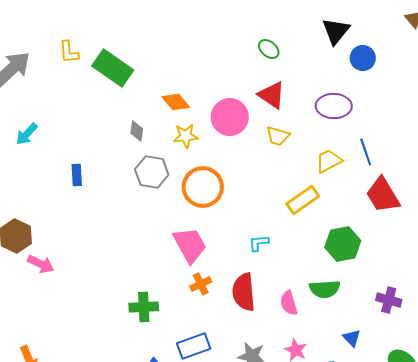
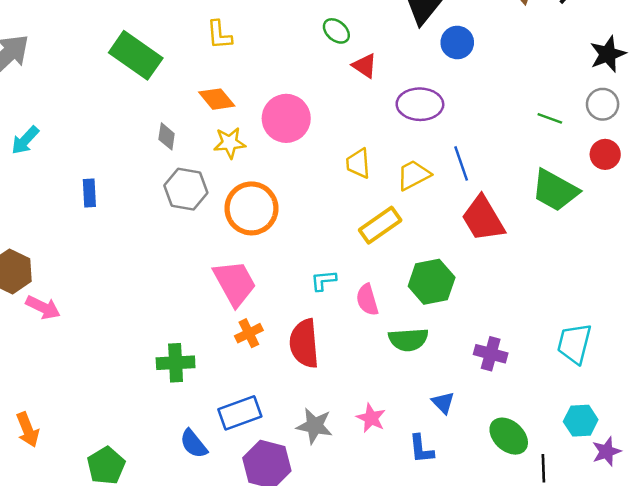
yellow L-shape: (69, 52) -> (219, 35), moved
red triangle: (272, 95) -> (365, 66), moved, size x0.7
yellow trapezoid: (278, 136) -> (358, 163), moved, turned 70
pink semicircle: (289, 303) -> (367, 300), moved

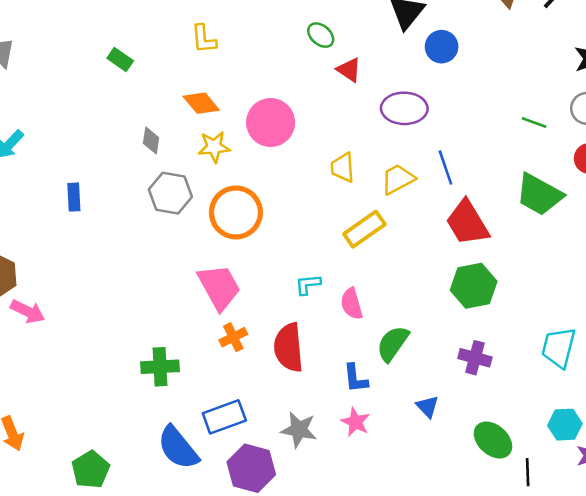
green rectangle: (136, 55) -> (120, 60), size x0.5
green hexagon: (432, 282) -> (474, 286), moved
green semicircle: (408, 340) -> (393, 344), turned 129
blue semicircle: (194, 444) -> (178, 448), size x1.5
blue L-shape: (421, 449) -> (355, 378), moved

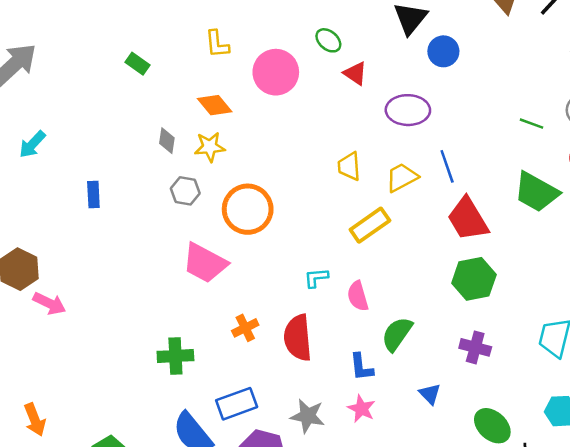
pink circle: (271, 122) -> (276, 72), moved
yellow star: (214, 147) -> (210, 147), moved
gray hexagon: (170, 193) -> (185, 191), size x0.7
pink trapezoid: (219, 287) -> (205, 263), moved, turned 147

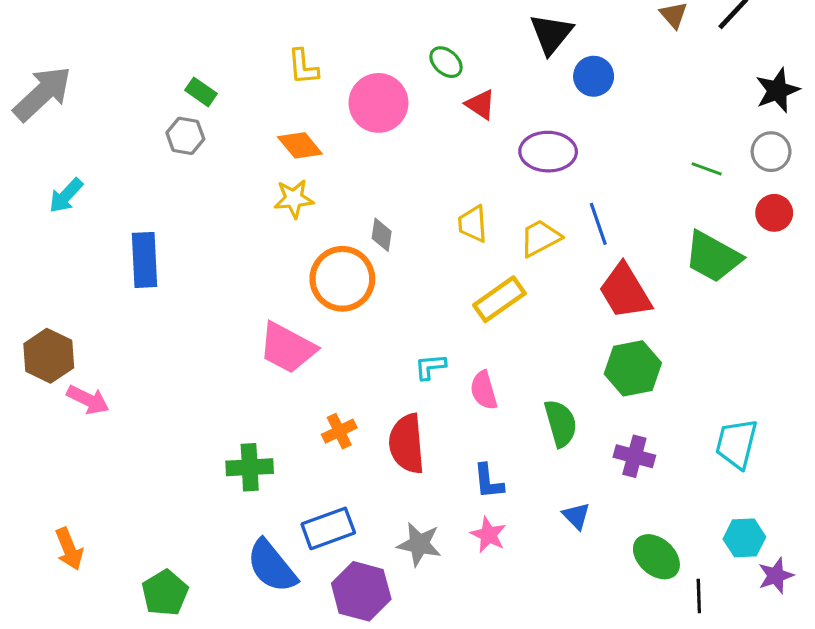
gray diamond: (167, 141) -> (382, 235), moved
gray hexagon: (185, 191) -> (185, 136), moved
blue rectangle: (93, 195) -> (144, 260), size x1.6
green semicircle: (397, 334) -> (561, 423), moved, turned 129

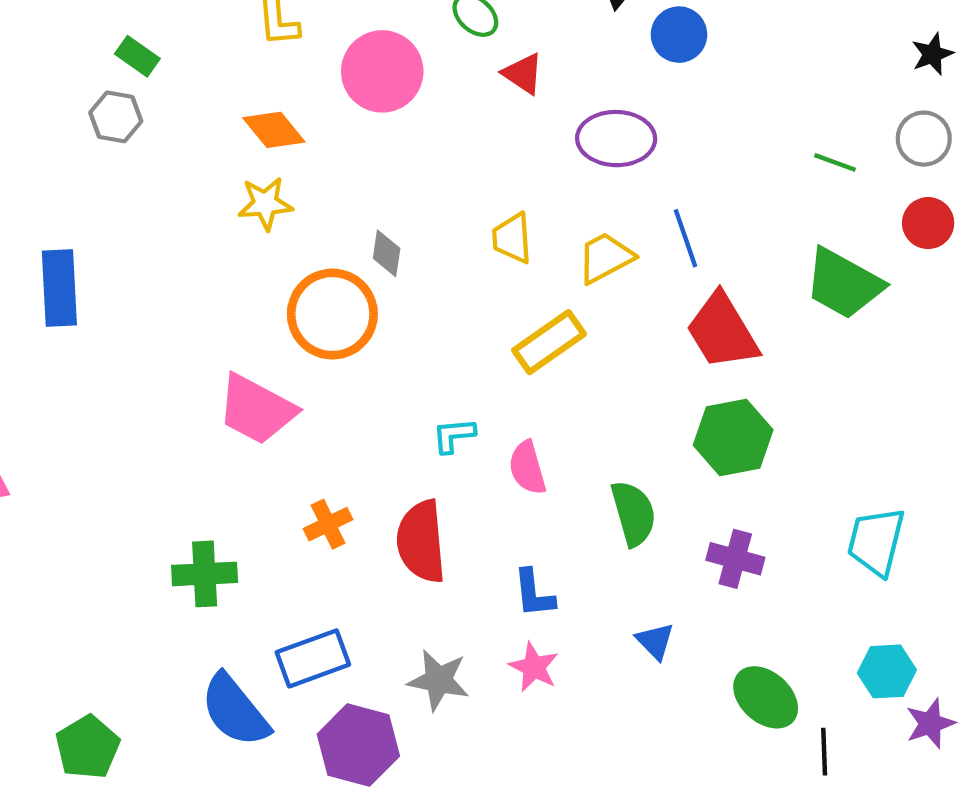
black star: (777, 90) -> (932, 54), size x0.7

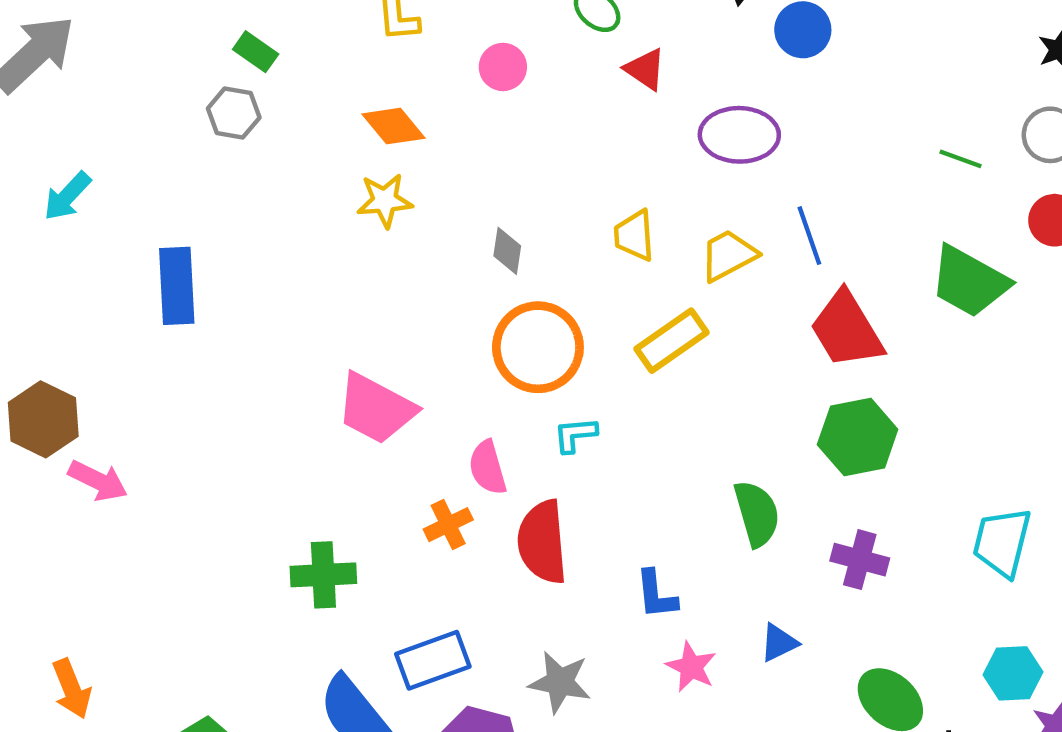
pink circle: (382, 71) -> (503, 67), size x0.6
orange circle: (332, 314) -> (538, 347), moved
pink semicircle: (527, 468) -> (488, 468), moved
blue triangle: (655, 641) -> (779, 643), turned 48
pink star: (534, 667) -> (691, 667), moved

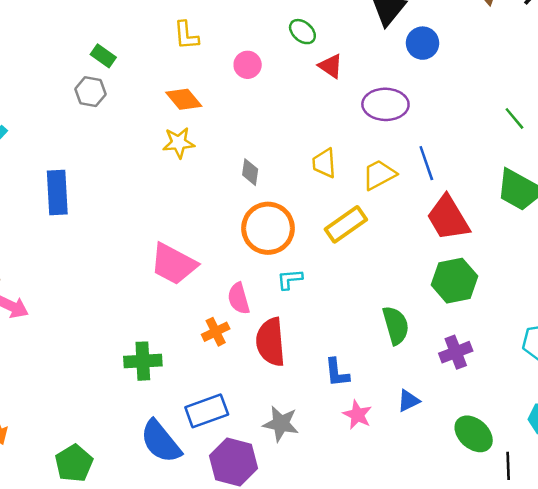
green line: (960, 159) -> (514, 118), turned 30
purple cross: (860, 560) -> (456, 352), turned -36

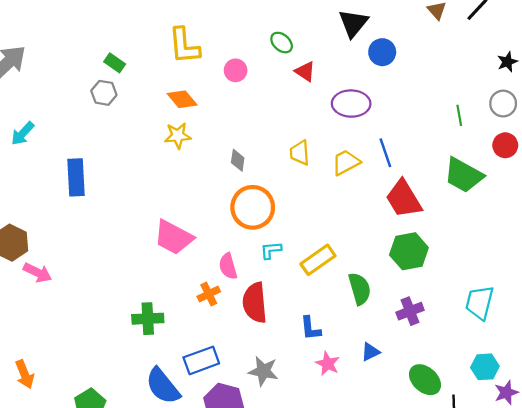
yellow L-shape: (186, 35) -> (184, 46), size x1.5
green line: (514, 118) -> (459, 115), turned 30
yellow rectangle: (346, 224) -> (318, 260), moved

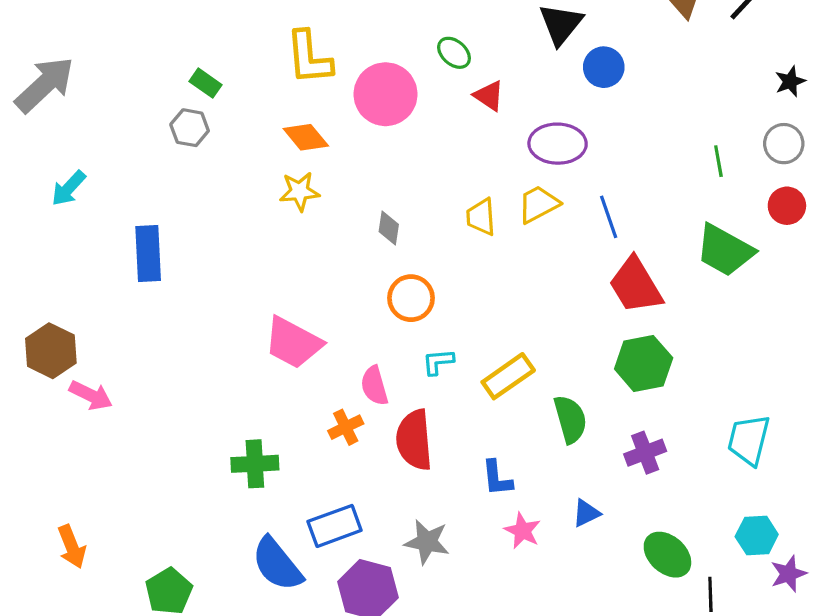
pink circle: (236, 70) -> (386, 94), size x1.8
yellow trapezoid: (346, 162) -> (538, 204), moved
orange circle: (253, 207) -> (411, 298), size x0.7

